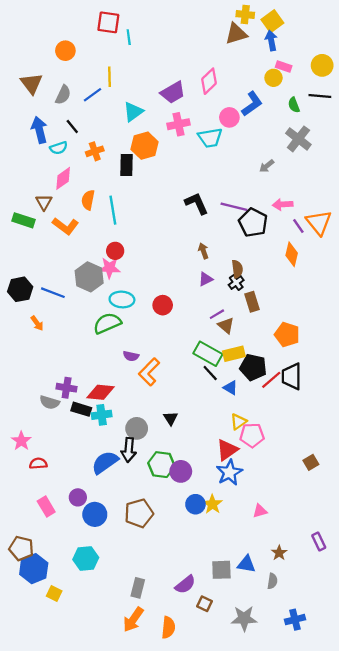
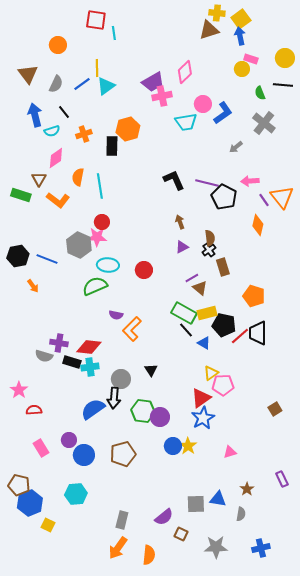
blue L-shape: (252, 104) -> (223, 113), moved
cyan triangle: (133, 112) -> (106, 86), moved
pink cross: (178, 124) -> (162, 96), moved

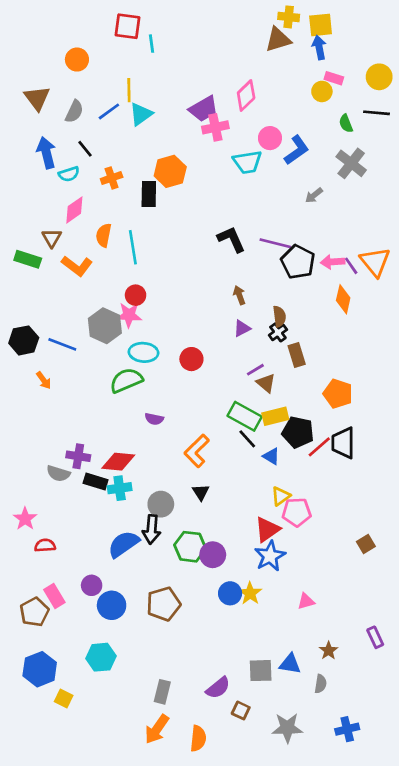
yellow square: (241, 19) -> (321, 25), turned 30
pink arrow: (250, 181) -> (333, 262), moved
orange L-shape: (132, 329) -> (197, 451), moved
brown pentagon: (19, 485) -> (34, 612), moved, turned 30

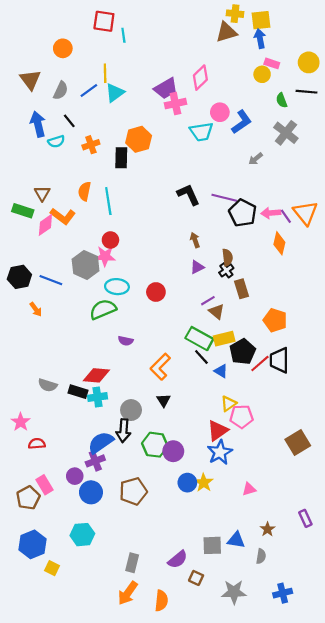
pink diamond: (74, 210) -> (45, 225), moved
black pentagon: (298, 432) -> (243, 352), turned 30
purple cross: (78, 456) -> (95, 461), moved, turned -30
brown square: (366, 544) -> (298, 443), size x1.6

